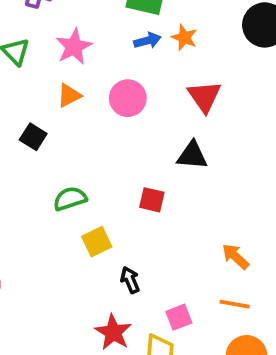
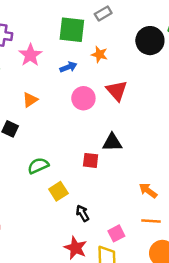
blue arrow: (147, 41) -> (68, 67), moved
pink star: (74, 47) -> (30, 55), moved
pink circle: (128, 98) -> (83, 98), moved
black triangle: (192, 155) -> (112, 142), moved

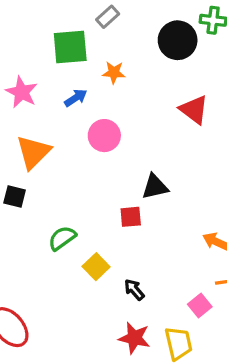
red triangle: (117, 91) -> (194, 110), moved
orange triangle: (30, 100) -> (33, 152), size x1.6
pink square: (116, 233) -> (200, 305), moved

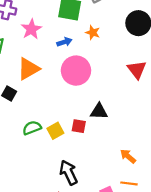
pink circle: (104, 136) -> (76, 71), size x1.4
yellow square: (96, 267) -> (55, 131), moved
black arrow: (134, 290) -> (69, 173), size x1.6

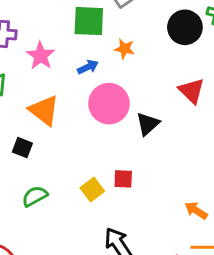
orange triangle: (29, 69) -> (44, 110), turned -45
black triangle: (99, 111) -> (148, 124), moved, turned -36
green semicircle: (32, 128) -> (35, 196), moved

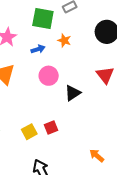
pink circle: (109, 104) -> (49, 76), size x0.7
red square: (123, 179) -> (51, 127), turned -32

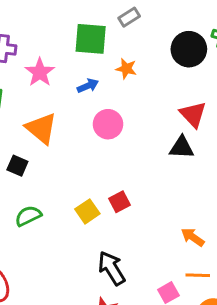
black triangle: (73, 93) -> (182, 147), moved, turned 42

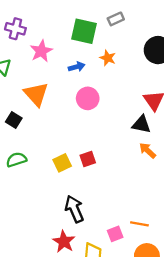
orange arrow: (193, 237) -> (148, 150), moved

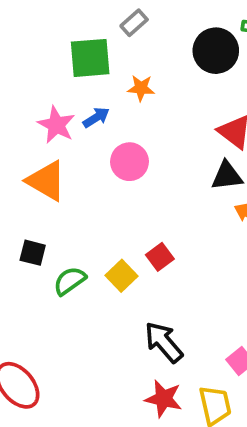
pink star: (41, 51) -> (56, 125), moved
black square: (14, 120) -> (33, 253), moved
green semicircle: (16, 160) -> (70, 281), moved

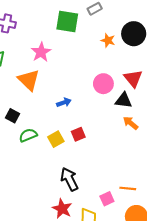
orange star: (141, 88) -> (108, 40), moved
blue arrow: (96, 117) -> (64, 102), moved
pink circle: (129, 162) -> (103, 84), moved

